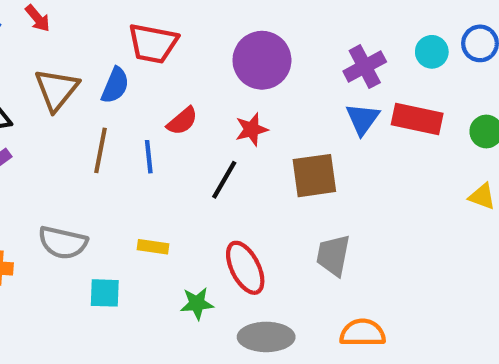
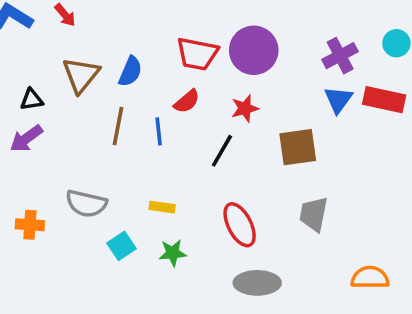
red trapezoid: (153, 43) -> (197, 54), moved
cyan square: (105, 293) -> (122, 246), turned -36
green star: (197, 303) -> (173, 253), moved
orange semicircle: (363, 333) -> (370, 278), moved

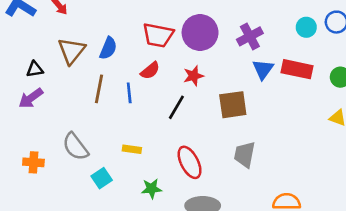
purple cross: (340, 56) -> (250, 36), moved
gray semicircle: (86, 204) -> (75, 147), turned 40
green star: (173, 253) -> (151, 189), moved

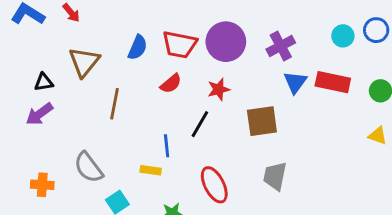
blue semicircle: (108, 48) -> (138, 47), moved
blue line: (129, 93) -> (167, 146), moved

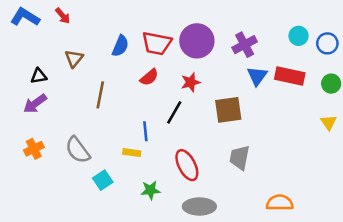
blue circle: (376, 30) -> (327, 43), moved
brown triangle: (84, 62) -> (74, 58), size x0.7
yellow triangle: (378, 136) -> (329, 122), turned 36
orange cross: (42, 185) -> (34, 149), moved, turned -30

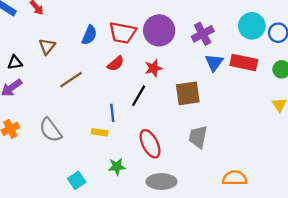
cyan circle: (299, 36) -> (252, 26), size x1.5
brown line: (100, 95) -> (71, 80), turned 45
cyan square: (103, 180) -> (77, 180), moved

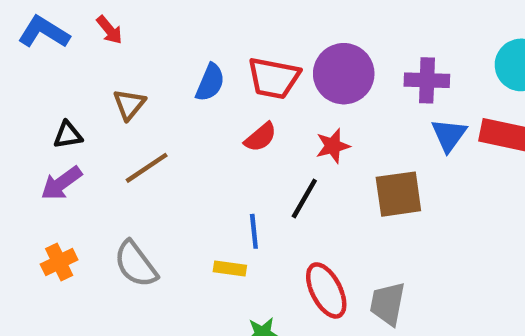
purple cross: (203, 34) -> (427, 80), turned 30
brown line: (71, 80) -> (147, 168), moved
gray trapezoid: (198, 137) -> (388, 304), moved

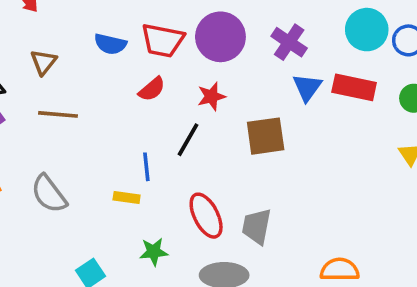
purple cross: (427, 80) -> (289, 42), turned 32
blue semicircle: (210, 82) -> (110, 44), turned 80
brown line: (147, 168) -> (58, 114), turned 39

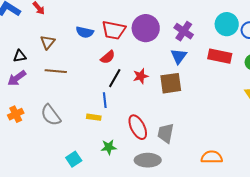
blue triangle: (307, 87) -> (179, 56), moved
red star: (211, 96) -> (141, 76), moved
black line: (188, 140) -> (115, 78), moved

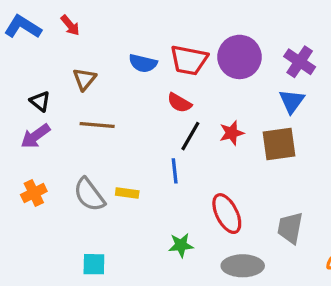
black triangle: (20, 56) -> (40, 101), turned 48
red semicircle: (108, 57) -> (179, 103), turned 70
yellow rectangle: (94, 117) -> (127, 193), moved
gray trapezoid: (166, 133) -> (290, 228), moved
cyan square: (74, 159) -> (94, 264), moved, turned 35

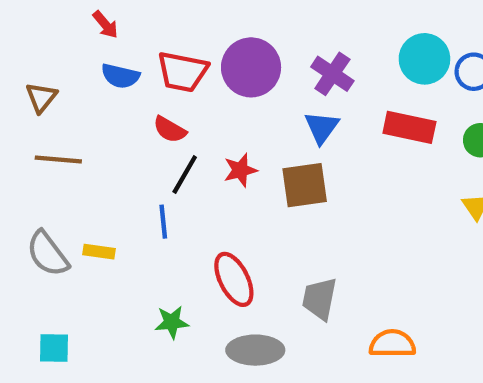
red arrow: (70, 25) -> (105, 25), moved

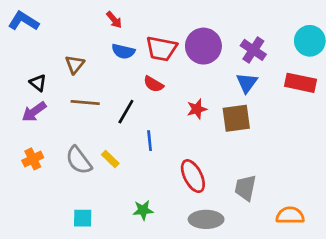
black line: (185, 174) -> (126, 112), moved
yellow rectangle: (99, 252) -> (110, 159), turned 36
green star: (172, 322) -> (143, 210), moved

